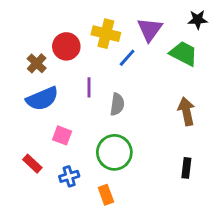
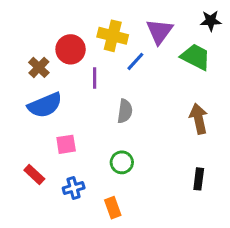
purple line: (89, 87) -> (95, 78), moved
pink square: (62, 135) -> (66, 144), turned -30
green circle: (114, 152) -> (122, 162), size x0.6

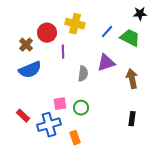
purple triangle: (159, 31) -> (106, 63), moved, turned 36
blue line: (135, 61) -> (107, 32), moved
pink square: (66, 144) -> (60, 104), moved
blue cross: (74, 188) -> (49, 125), size x1.6

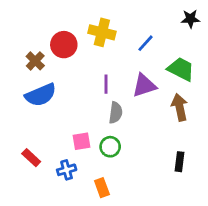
green trapezoid: (130, 38) -> (181, 69), moved
purple line: (63, 52) -> (106, 84), moved
gray semicircle: (83, 74) -> (116, 113), moved
blue cross: (49, 125) -> (67, 170), size x0.6

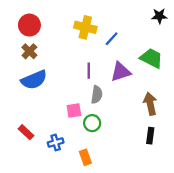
blue line: (146, 43) -> (112, 39), moved
red circle: (64, 45) -> (29, 25), moved
brown arrow: (180, 107) -> (150, 104), moved
pink square: (82, 141) -> (74, 111), moved

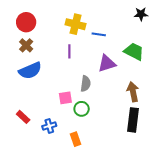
blue line: (112, 39) -> (99, 34), turned 56
purple line: (89, 71) -> (69, 51), moved
black rectangle: (150, 136) -> (133, 120), size x1.6

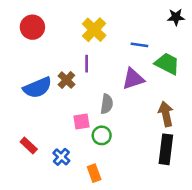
yellow cross: (75, 24) -> (94, 30), turned 30
blue line: (99, 34) -> (139, 45), moved
brown cross: (26, 45) -> (66, 80), moved
blue cross: (49, 126) -> (61, 157), turned -32

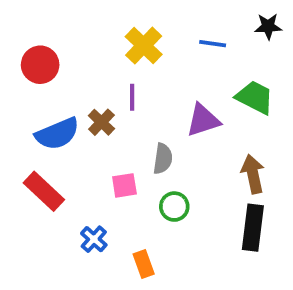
red circle: (32, 27) -> (40, 65), moved
blue line: (139, 45) -> (213, 44), moved
green circle: (102, 135) -> (174, 207), moved
red rectangle: (29, 145) -> (44, 191), moved, size x1.5

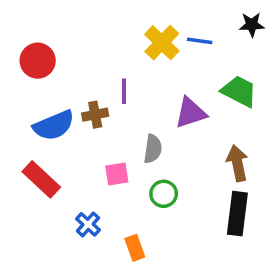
yellow cross: (144, 46) -> (162, 43), moved
brown cross: (101, 122) -> (95, 115), turned 35

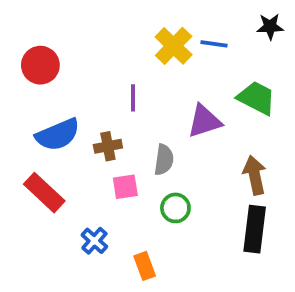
brown cross: (95, 115) -> (108, 146), moved

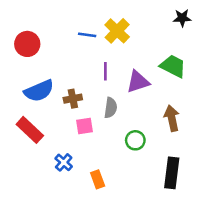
blue line: (214, 44) -> (87, 35), moved
purple line: (133, 98) -> (105, 71), moved
green circle: (175, 208) -> (135, 140), moved
black rectangle: (255, 229) -> (172, 173), moved

